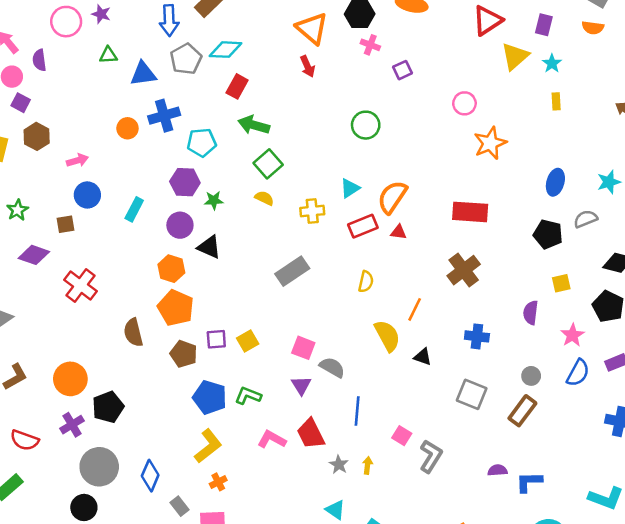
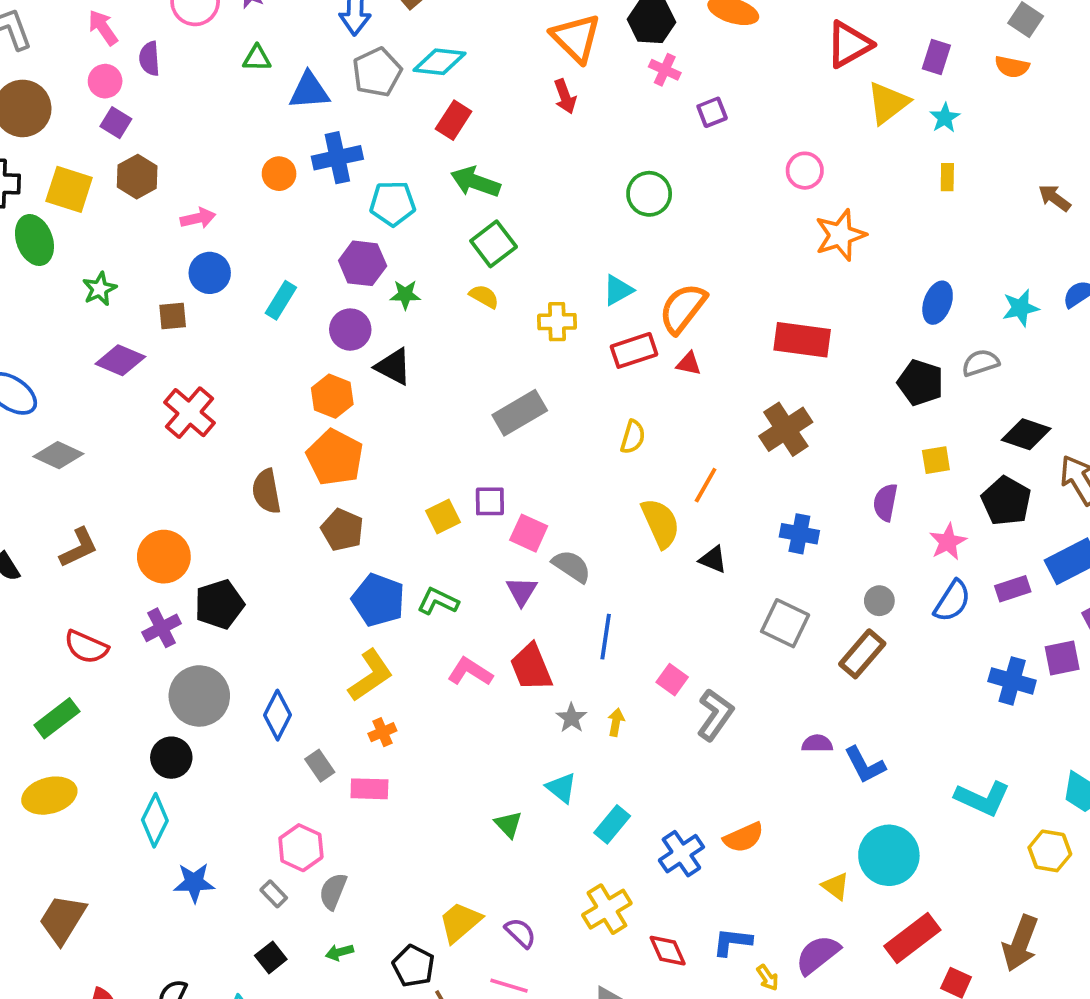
purple square: (216, 339) -> (490, 501), moved
blue L-shape: (529, 482) -> (865, 765), turned -120

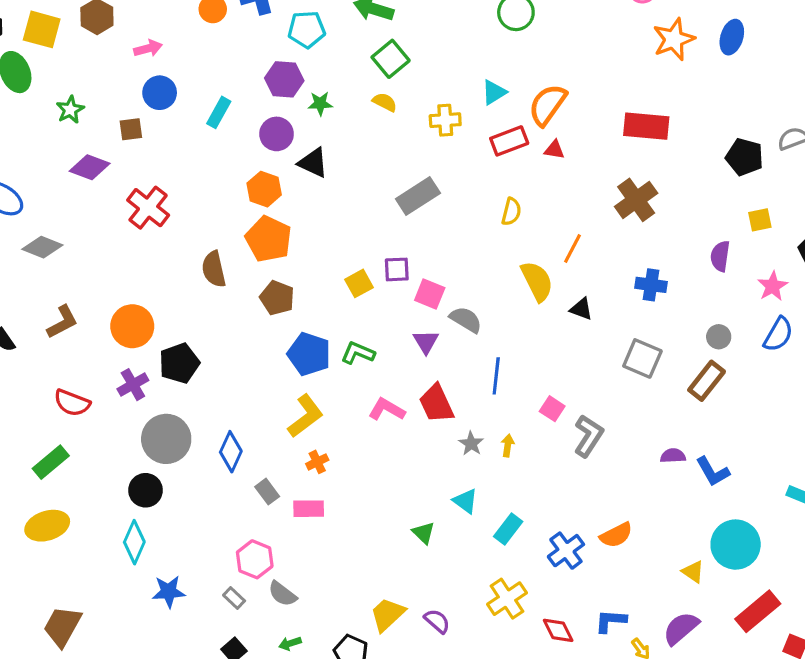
blue ellipse: (938, 303) -> (732, 37), moved
gray semicircle: (333, 891) -> (282, 594), turned -72

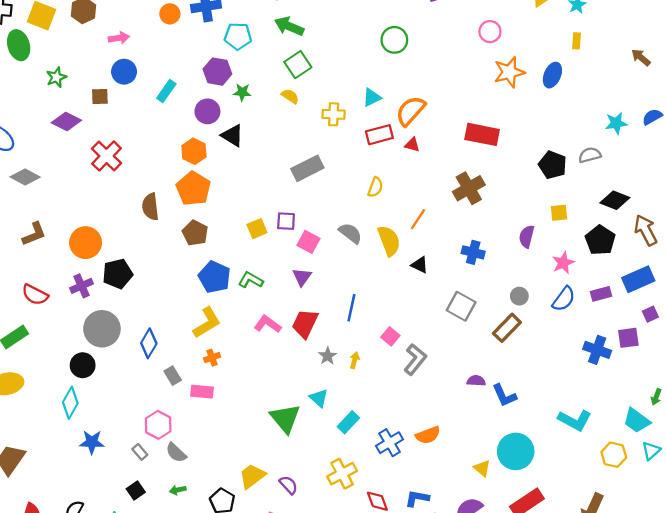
gray semicircle: (466, 320) -> (350, 233), moved
red trapezoid: (436, 404) -> (305, 324), turned 44
green triangle: (423, 533) -> (285, 418), size x1.8

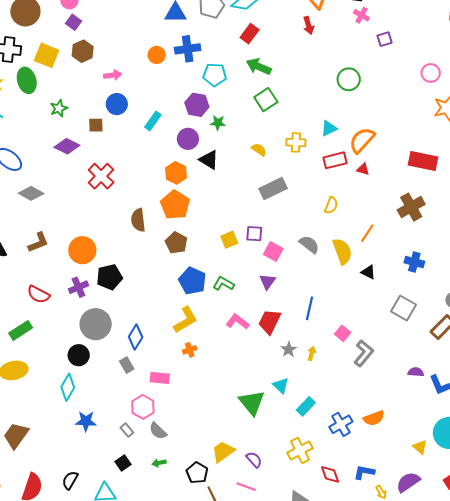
yellow semicircle: (290, 96) -> (259, 150), moved
gray rectangle: (173, 376) -> (127, 365), moved
pink rectangle: (202, 392) -> (160, 378), moved

